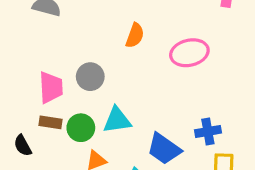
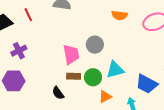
orange semicircle: (135, 35) -> (120, 15), turned 84

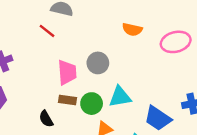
red line: (28, 15) -> (47, 31), moved, turned -32

